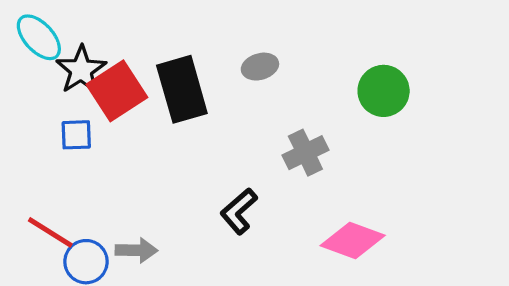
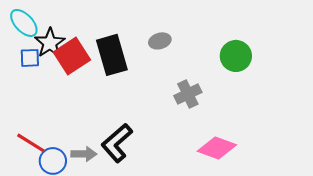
blue square: (76, 135) -> (30, 58), moved
black L-shape: (239, 211) -> (117, 143), moved, size x1.4

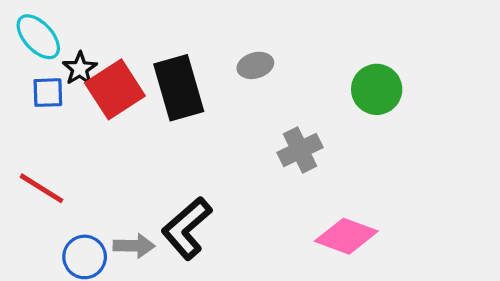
black star: (50, 43) -> (80, 69), size x0.7
red line: (31, 143) -> (41, 188), moved

